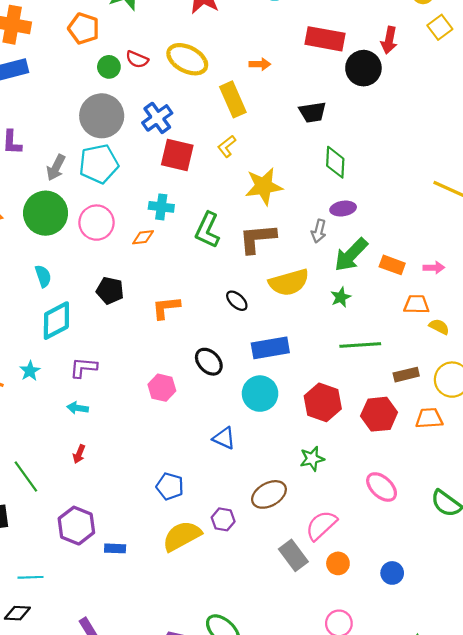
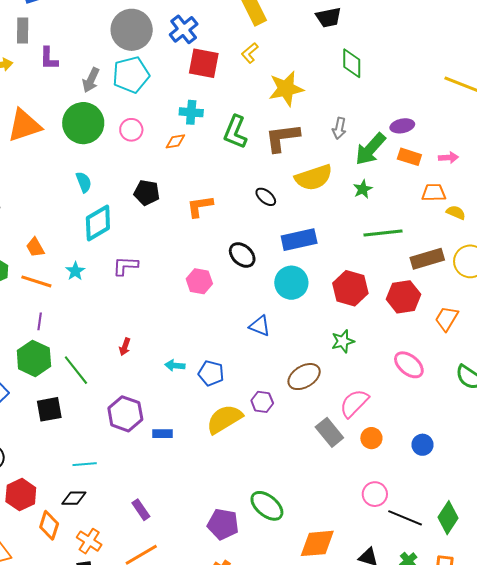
purple ellipse: (343, 209) -> (402, 126), moved
pink circle: (97, 223) -> (131, 130), size x0.7
brown rectangle: (406, 375) -> (427, 259), size x1.4
cyan arrow: (78, 408) -> (175, 365), moved
orange trapezoid: (429, 418) -> (447, 319), moved, turned -52

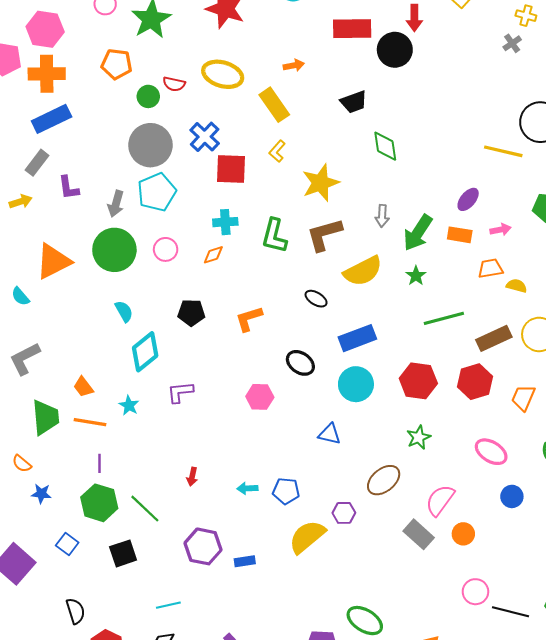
gray rectangle: (23, 31) -> (37, 163), turned 45
purple ellipse: (402, 126) -> (468, 199), moved, turned -30
blue circle: (422, 445) -> (512, 496), moved

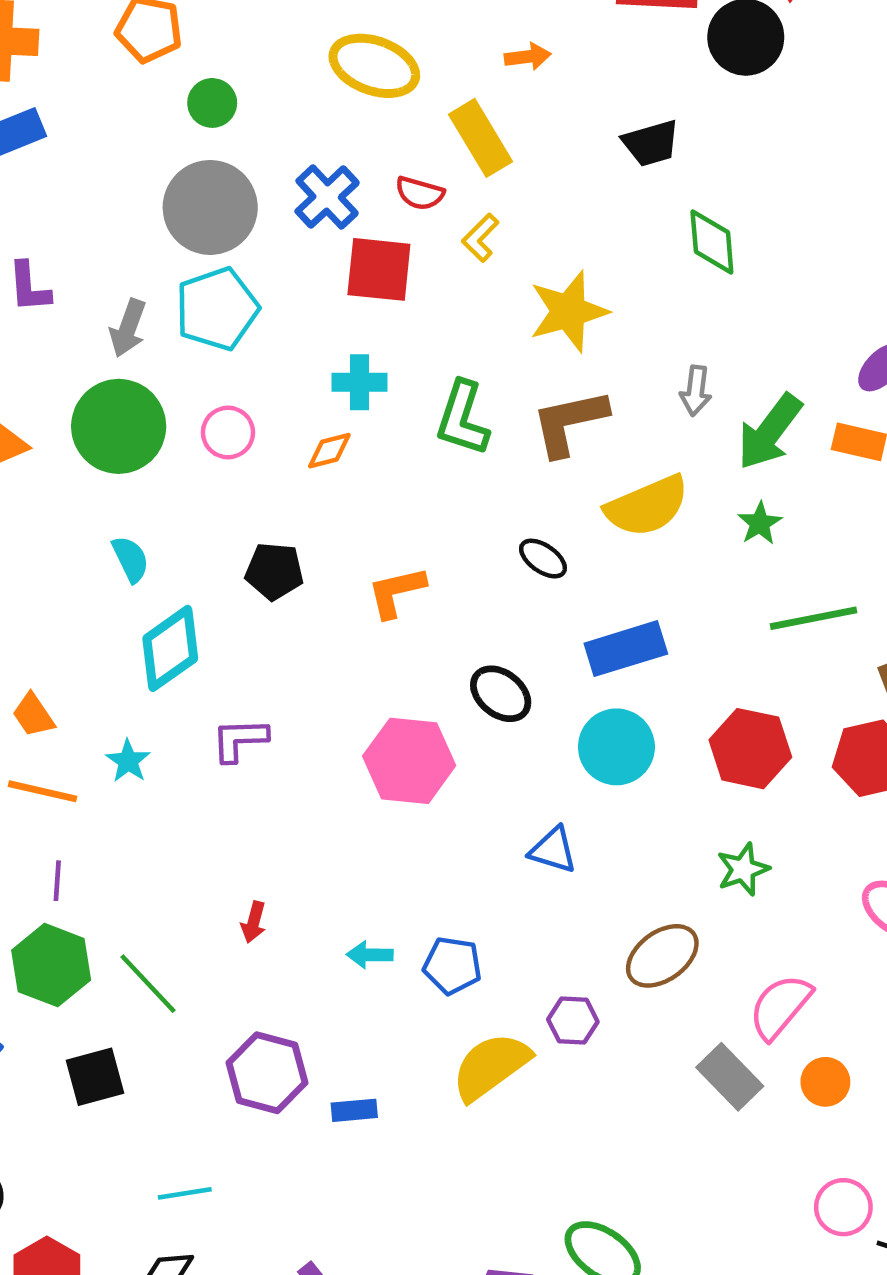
red semicircle: (174, 84) -> (420, 193), moved
pink hexagon: (260, 397) -> (409, 761), size x1.5

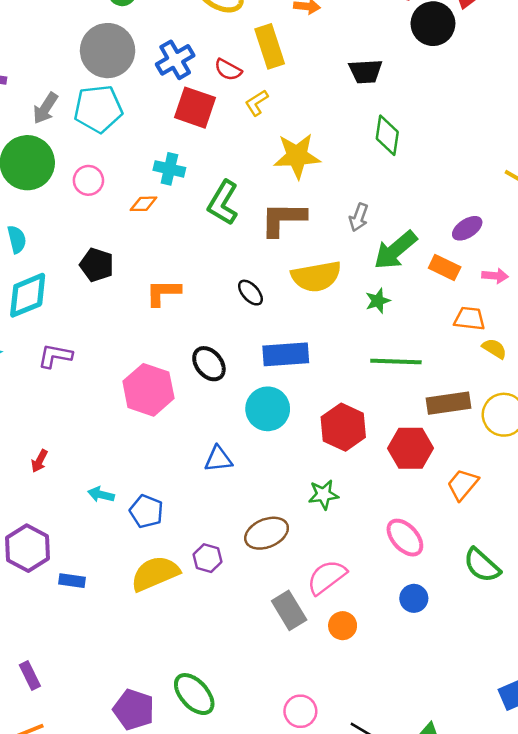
blue triangle: (553, 850) -> (218, 459), turned -36
pink circle: (843, 1207) -> (300, 711), moved

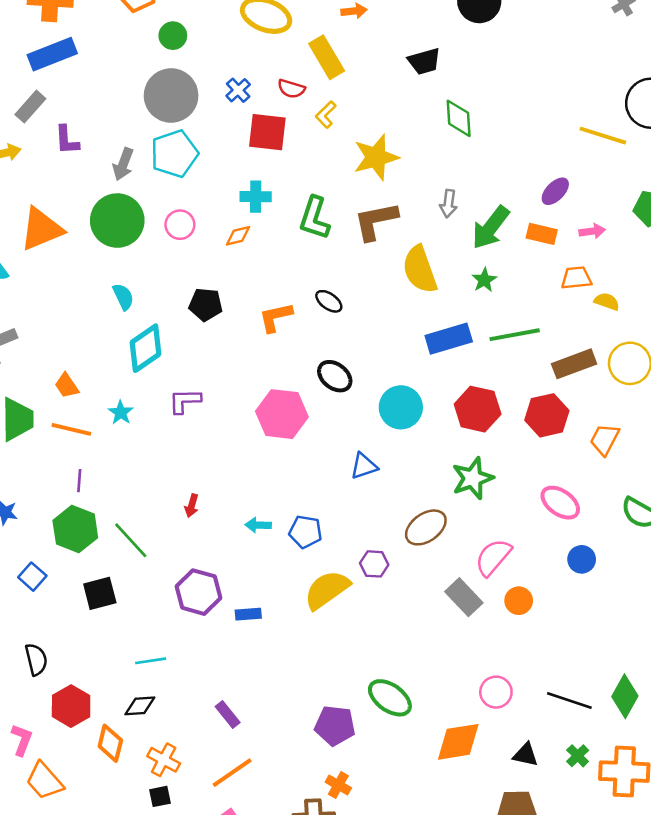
blue cross: (175, 60) -> (238, 90), size x0.7
yellow semicircle: (316, 276) -> (420, 269), turned 93
black ellipse: (250, 293) -> (329, 301), moved
blue rectangle: (286, 354) -> (449, 339), moved
green star: (323, 495) -> (473, 478), size x1.4

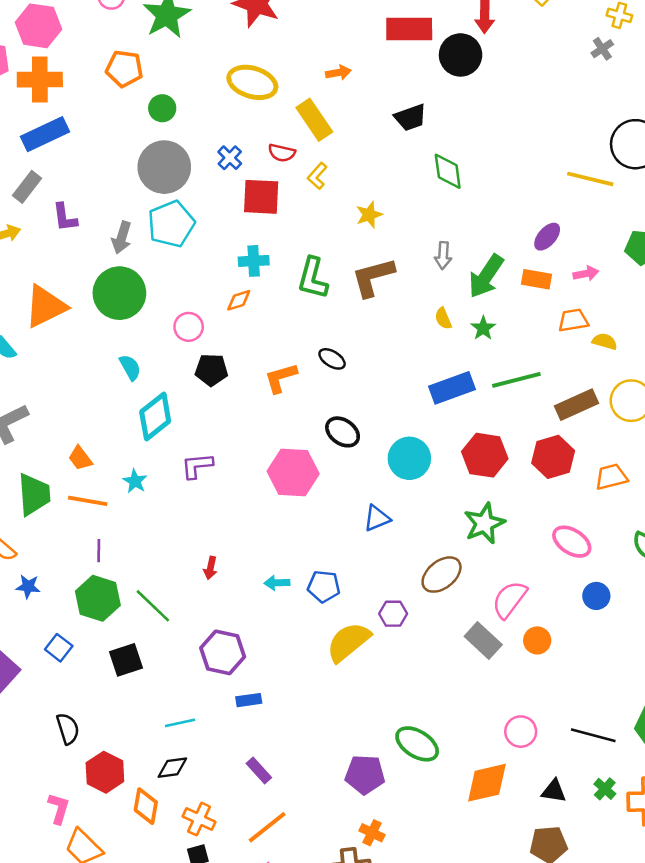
yellow star: (376, 157) -> (369, 215), size x0.6
pink circle: (180, 225) -> (189, 327), moved
yellow semicircle: (420, 269) -> (443, 318), moved, size x0.5
orange trapezoid: (605, 439) -> (611, 477), turned 52
blue rectangle: (248, 614) -> (249, 700), moved

